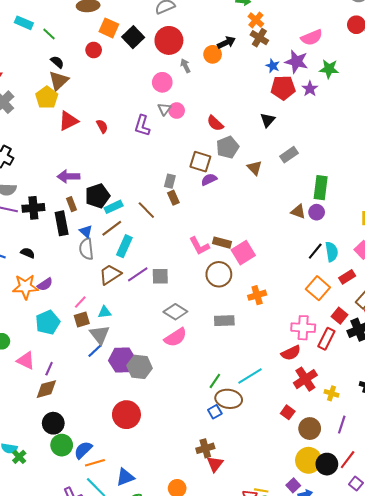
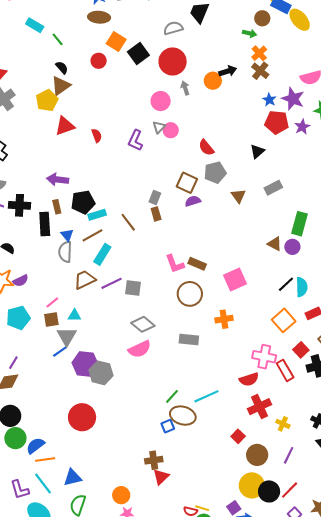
pink square: (243, 253) -> (235, 279), moved
red rectangle: (326, 339) -> (285, 370), turned -65

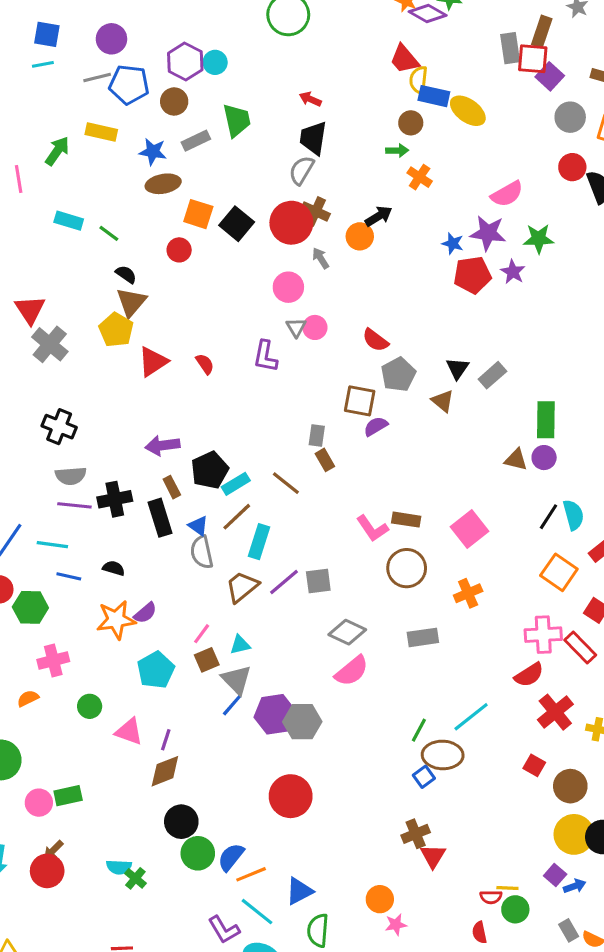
gray semicircle: (173, 28) -> (302, 170), moved, turned -30
brown cross: (260, 71) -> (316, 211), moved
black triangle: (257, 151) -> (457, 368), moved

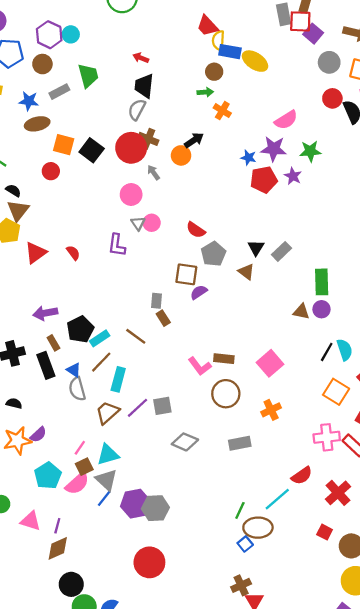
cyan triangle: (240, 645) -> (108, 455), size x1.5
pink semicircle: (352, 671) -> (77, 483), moved
red semicircle: (529, 675) -> (302, 476), moved

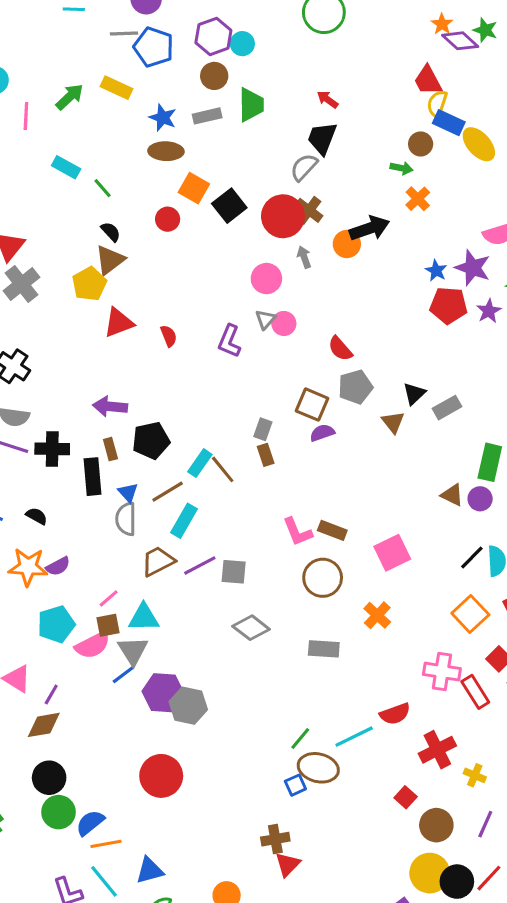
brown circle: (42, 64) -> (214, 76), moved
black arrow: (194, 140) -> (370, 228), size x1.4
cyan rectangle: (100, 338) -> (200, 463), moved, turned -36
orange cross: (271, 410) -> (377, 615), turned -36

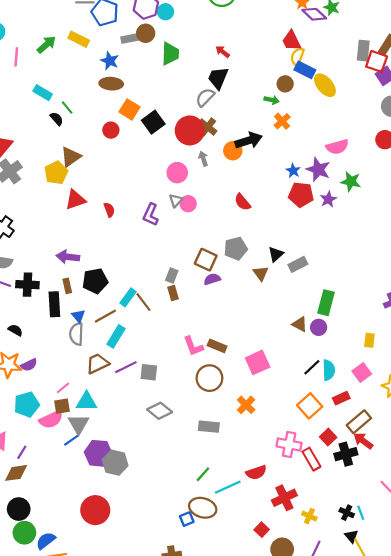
gray rectangle: (207, 116) -> (131, 38), moved
black semicircle: (111, 232) -> (57, 119), moved
red semicircle: (340, 349) -> (242, 202), moved
green line: (300, 739) -> (203, 474), moved

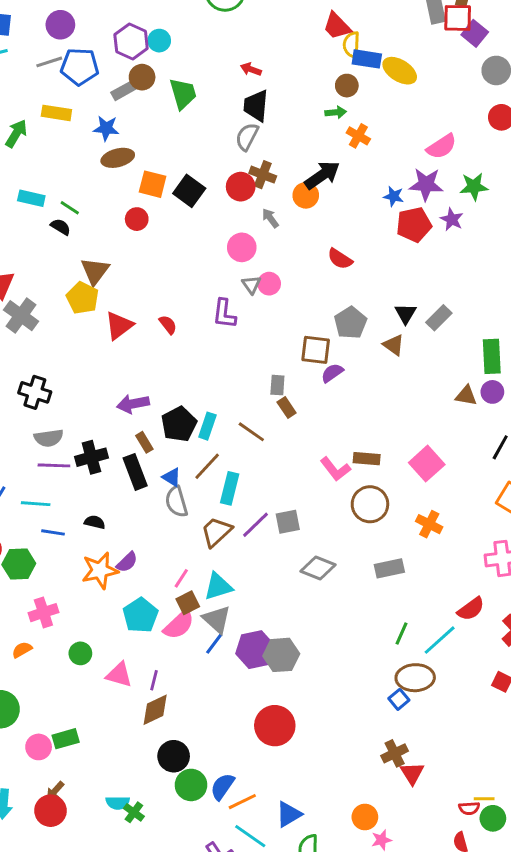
red circle: (190, 130) -> (241, 187), size x0.7
cyan rectangle: (128, 297) -> (207, 426), moved

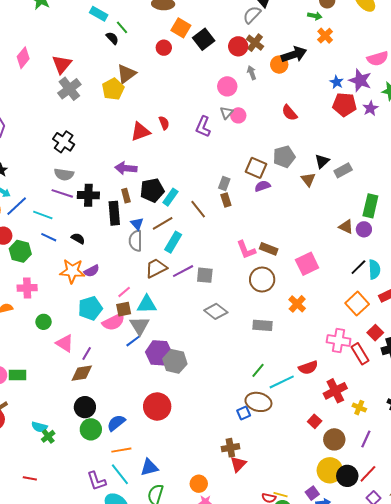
red triangle: (119, 326) -> (140, 132), moved
blue semicircle: (222, 786) -> (116, 423), moved

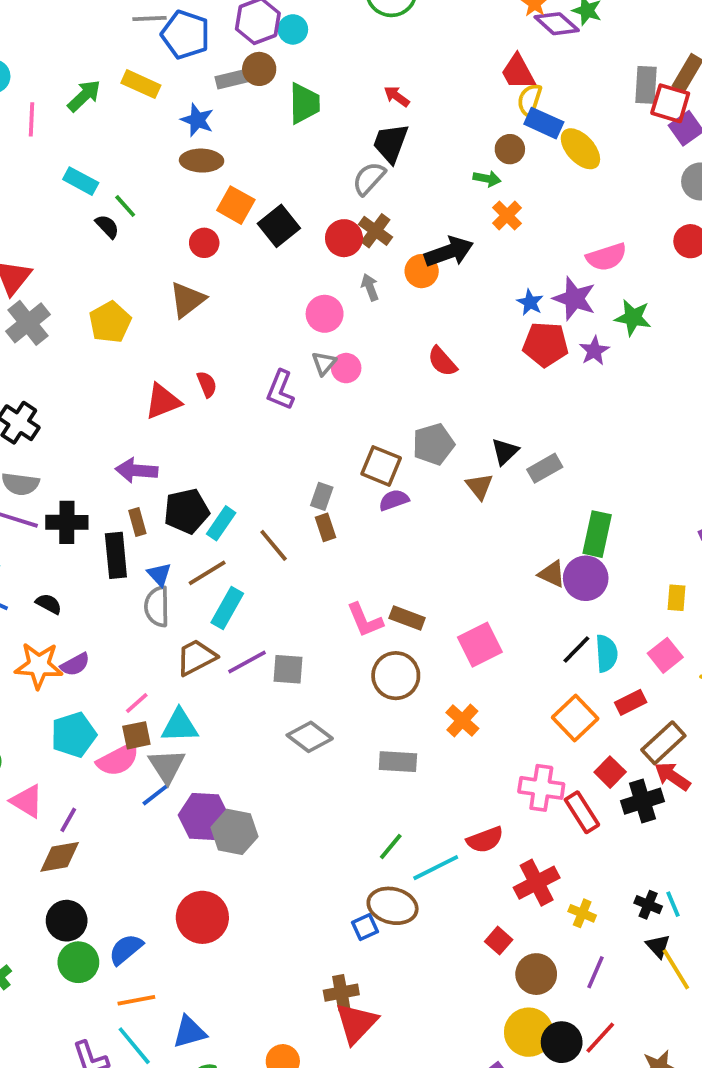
brown triangle: (126, 74) -> (187, 300), moved
purple circle: (364, 229) -> (586, 578), size x1.5
red triangle: (238, 464) -> (356, 1023), size x1.4

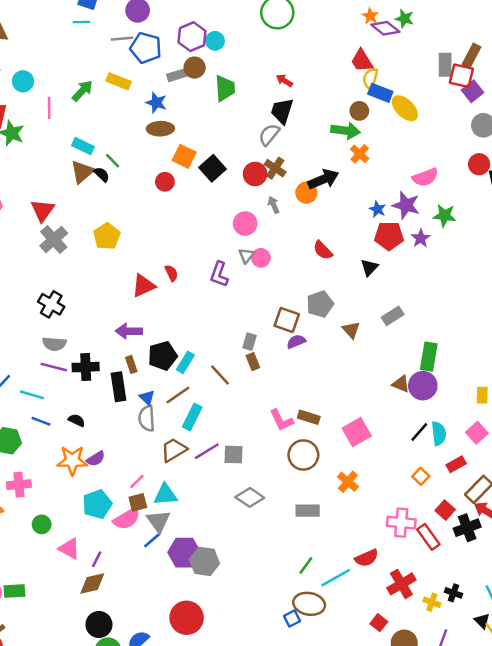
green arrow: (487, 179) -> (346, 131), size x1.6
brown triangle: (187, 300) -> (82, 172), moved
black triangle: (505, 452) -> (369, 267), moved
orange square: (575, 718) -> (421, 476), size x0.6
black cross: (648, 905) -> (453, 593), moved

